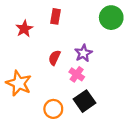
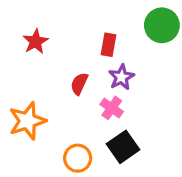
red rectangle: (56, 16) -> (108, 45), moved
orange star: (19, 83) -> (27, 121), turned 30

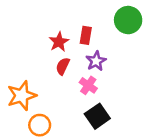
red star: (36, 42) -> (59, 42), moved
orange circle: (78, 158) -> (40, 125), moved

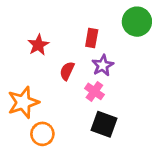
red star: (59, 42) -> (38, 45), moved
black square: (97, 116) -> (104, 124), turned -35

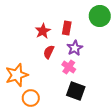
red star: (38, 45) -> (43, 31), moved

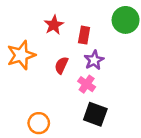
red star: (43, 31) -> (54, 25), moved
orange star: (17, 75) -> (21, 55), moved

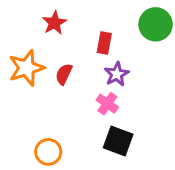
red star: (54, 25) -> (54, 23), moved
red semicircle: (61, 65) -> (64, 74), moved

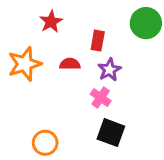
red semicircle: (64, 74) -> (70, 64), moved, turned 66

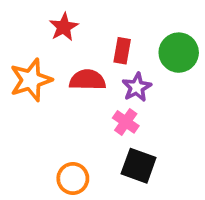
green circle: (146, 23) -> (179, 53), moved
red semicircle: (70, 64) -> (87, 80), size x1.4
orange circle: (45, 143) -> (73, 178), moved

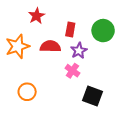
black square: (139, 166) -> (93, 96), moved
orange circle: (73, 178) -> (27, 92), moved

